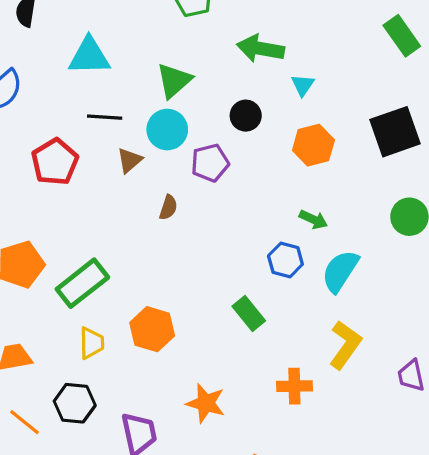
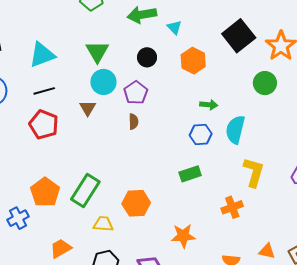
black line: (105, 117) -> (44, 91), moved
brown semicircle: (168, 207) -> (134, 121), moved
green rectangle: (249, 314) -> (190, 174), turned -50
yellow trapezoid: (92, 343) -> (103, 224), turned -65

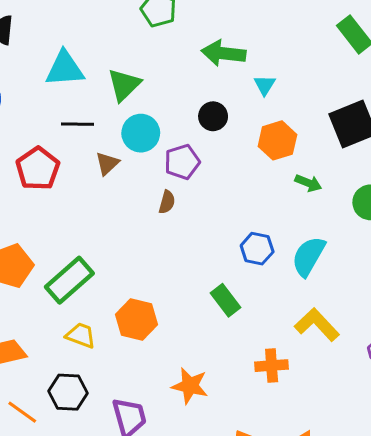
green triangle: (97, 52) -> (124, 85), moved
black line: (44, 91) -> (78, 124), moved
green arrow: (209, 105) -> (308, 183), moved
yellow L-shape: (254, 172) -> (317, 325), turned -76
green rectangle: (190, 174) -> (226, 300), turned 55

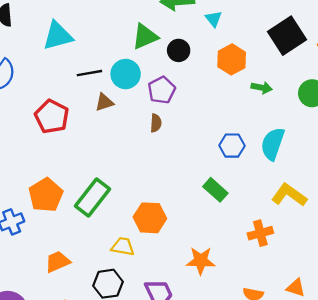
green triangle: (124, 85) -> (145, 37), moved, turned 32
black line: (78, 124) -> (89, 73), moved
brown triangle: (107, 163) -> (104, 102), turned 36
yellow trapezoid: (81, 335) -> (123, 247), moved

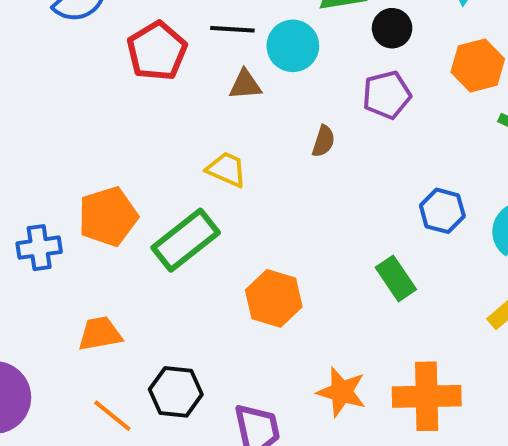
purple pentagon: (162, 90) -> (387, 95), moved
red pentagon: (52, 117) -> (157, 51), moved
orange cross: (260, 233) -> (427, 396), moved, size x1.5
yellow trapezoid: (123, 247) -> (226, 169), moved

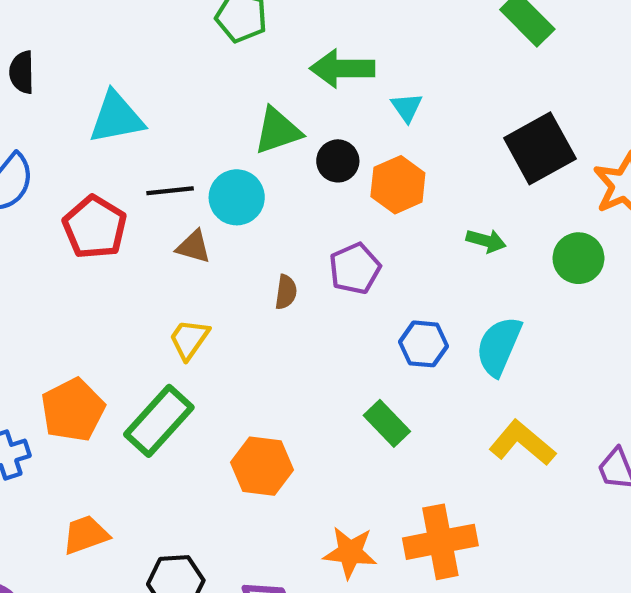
orange hexagon: (478, 66) -> (398, 185), moved
brown triangle: (245, 85) -> (194, 247), turned 30
purple pentagon: (387, 95) -> (355, 269), moved
yellow trapezoid: (226, 169) -> (189, 339), turned -69

